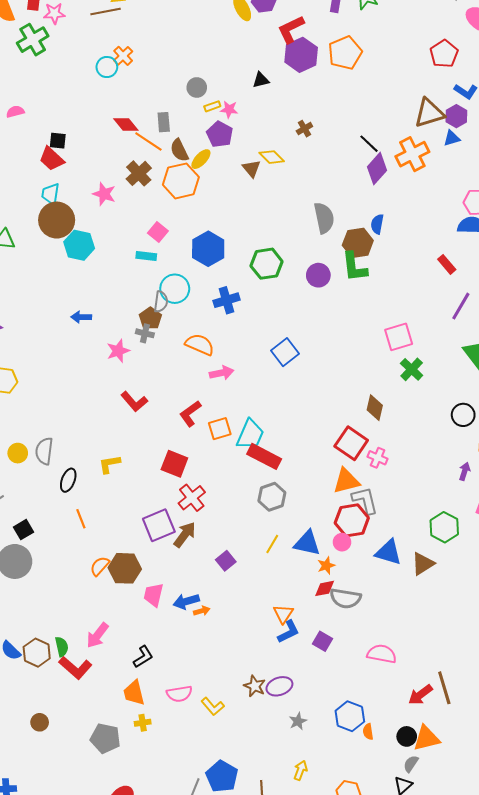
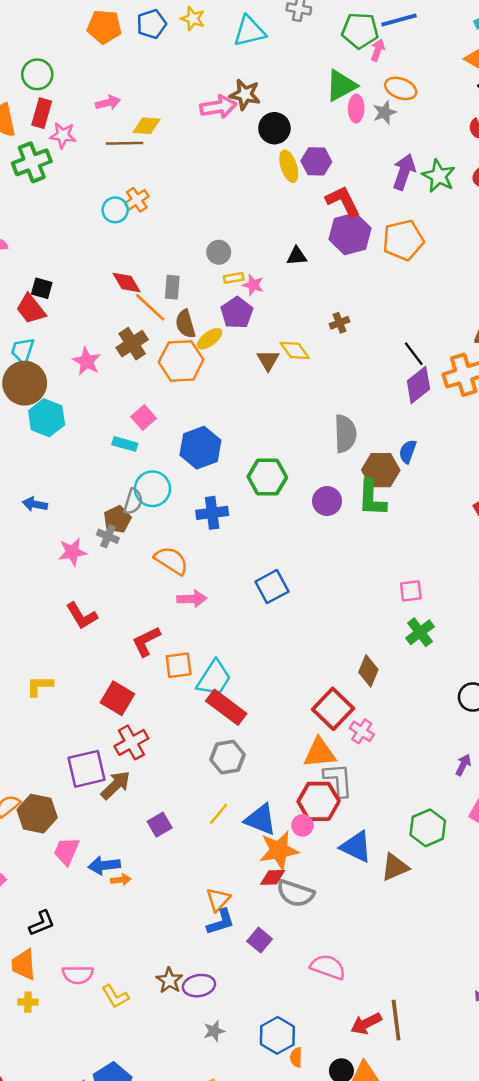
red L-shape: (291, 29) -> (343, 201), turned 80
pink square: (399, 337) -> (411, 591), size x0.7
orange star: (326, 566) -> (279, 850), size x1.8

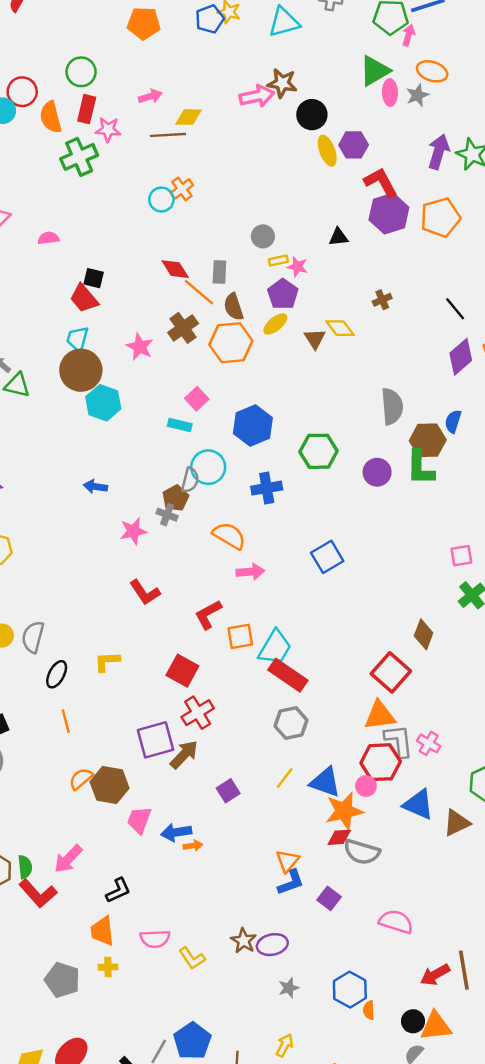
blue pentagon: (152, 24) -> (210, 19), moved
yellow ellipse: (209, 339) -> (275, 324), moved
black line: (414, 354) -> (455, 309), moved
pink cross: (362, 731) -> (429, 743), moved

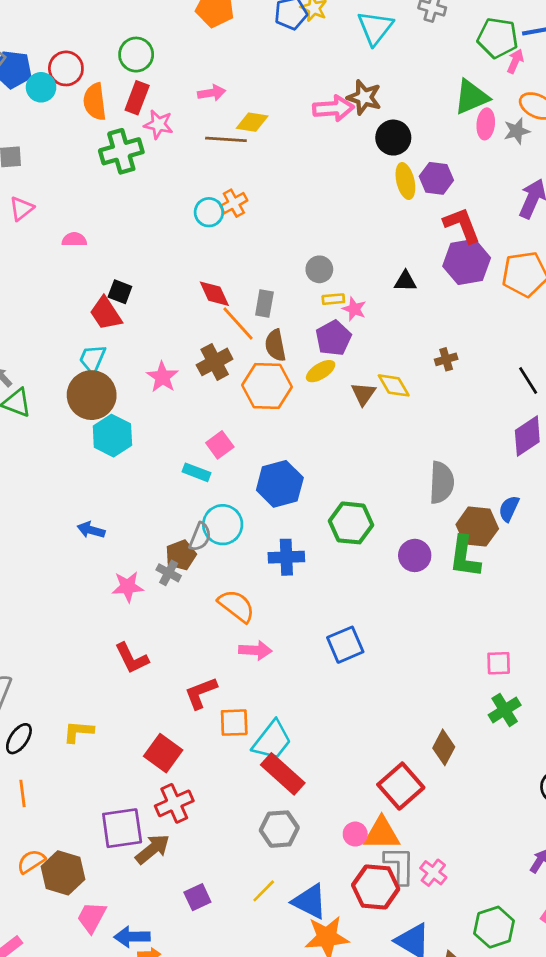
cyan triangle: (284, 22) -> (375, 28), turned -44
pink circle: (366, 786) -> (355, 834), moved

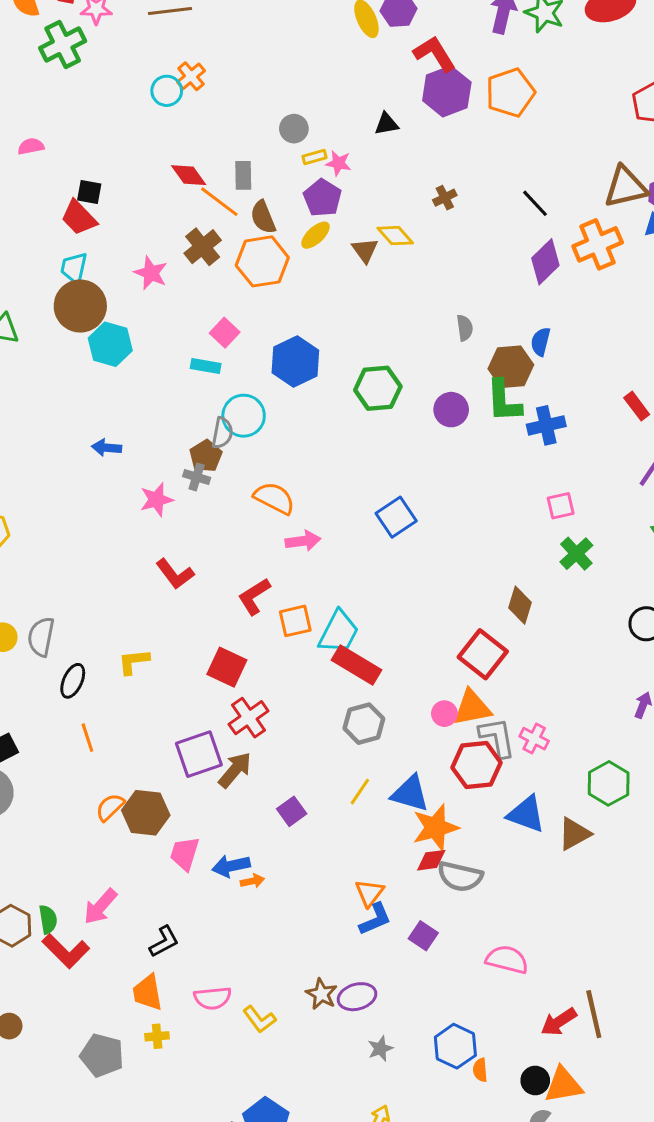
gray semicircle: (442, 483) -> (465, 328), size x0.6
blue cross: (286, 557) -> (546, 425), moved

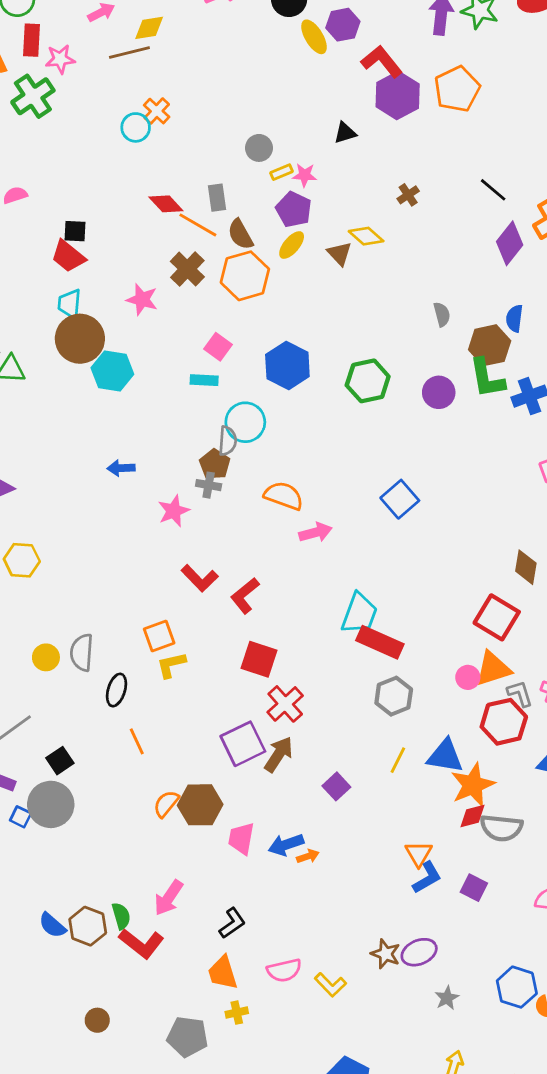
red L-shape: (254, 596) -> (245, 596), moved
orange square: (295, 621) -> (159, 636), moved
gray L-shape: (497, 737) -> (520, 694), size x0.7

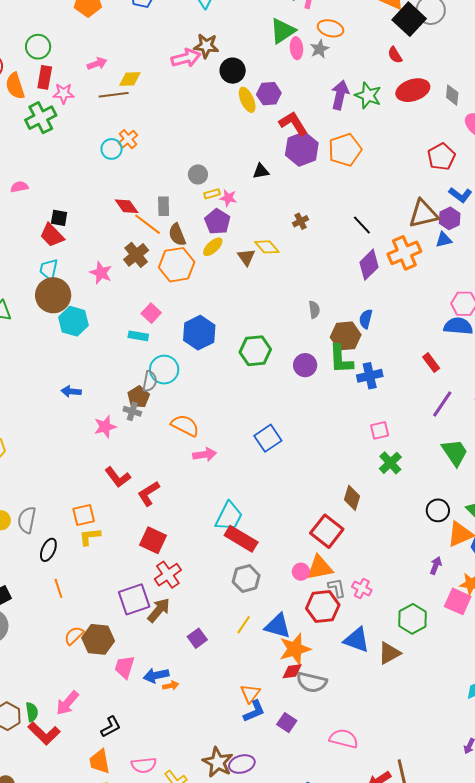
brown star: (386, 954) -> (218, 762), size x1.4

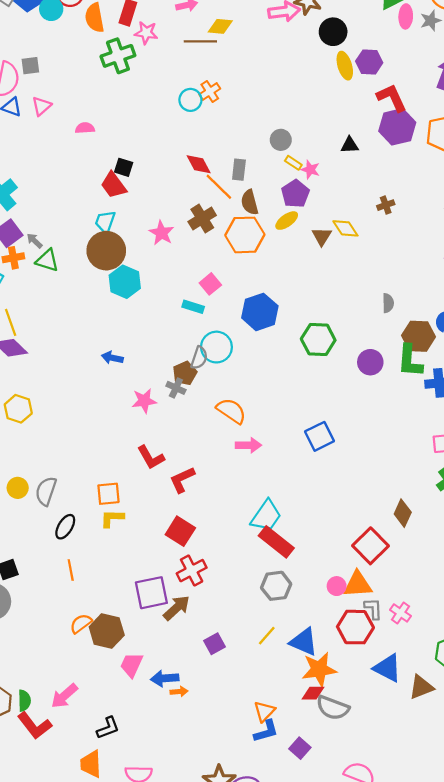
yellow rectangle: (212, 194) -> (293, 163), turned 42

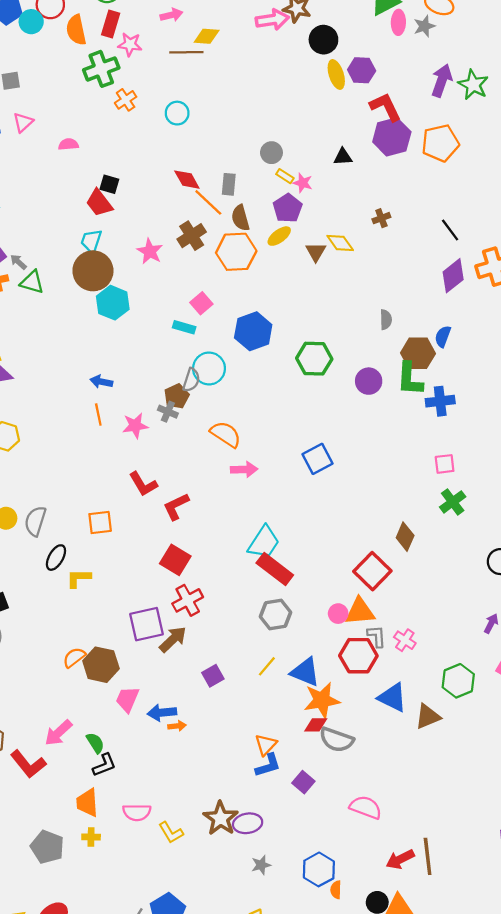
orange cross: (210, 91) -> (126, 100), moved
yellow L-shape: (112, 518) -> (79, 578), moved
orange line: (71, 570) -> (98, 414), moved
green semicircle: (24, 701) -> (95, 743), moved, turned -30

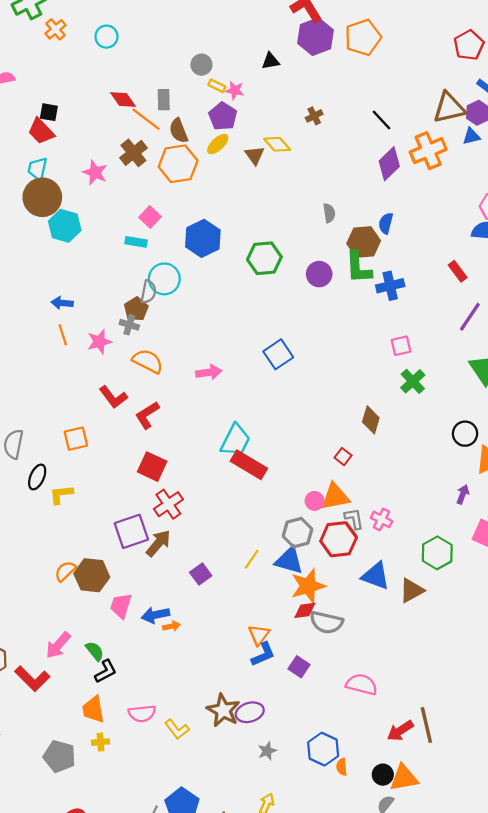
orange semicircle: (226, 434) -> (148, 361), moved
red square: (372, 571) -> (343, 457), size x0.5
gray hexagon: (276, 615) -> (297, 533), moved

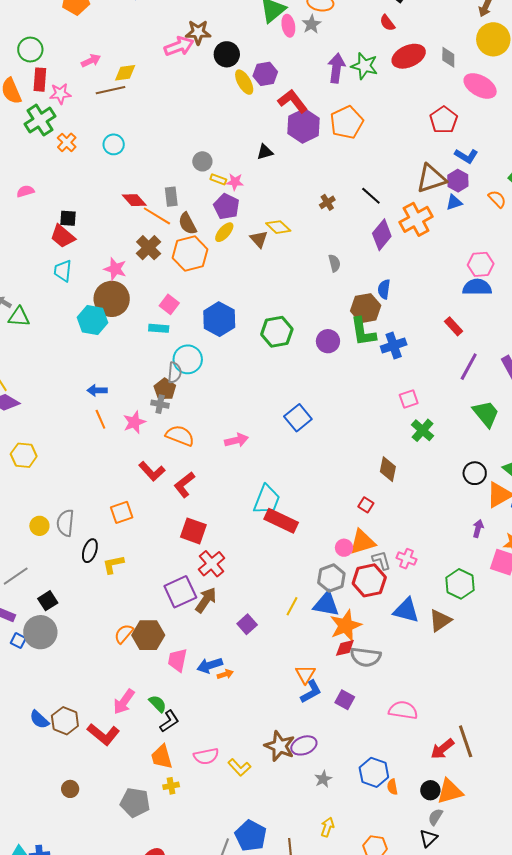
brown cross: (314, 116) -> (327, 202), moved
brown circle: (42, 197) -> (112, 299), moved
gray semicircle: (329, 213) -> (334, 263), moved

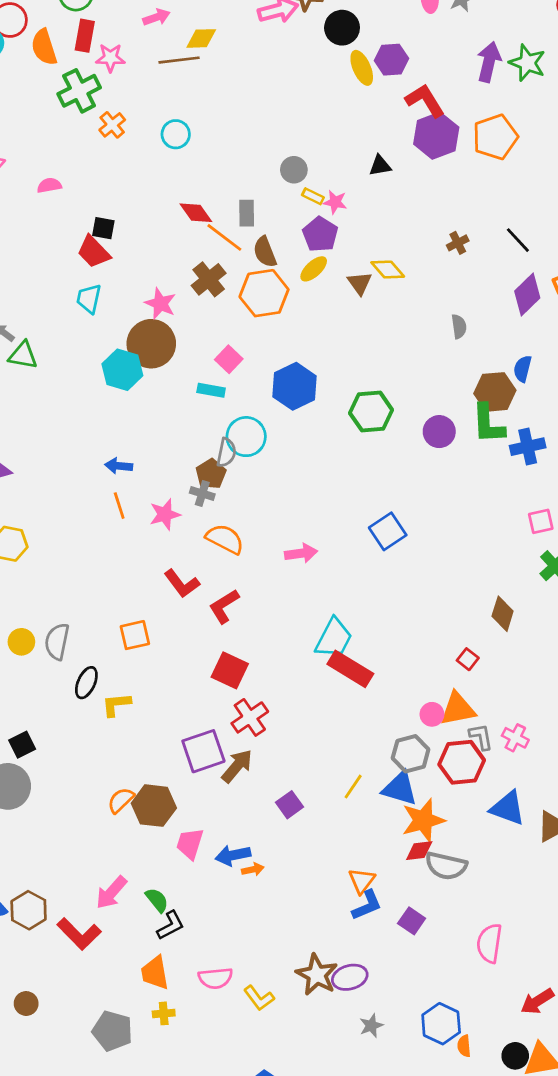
pink semicircle: (403, 710) -> (489, 943), turned -96

